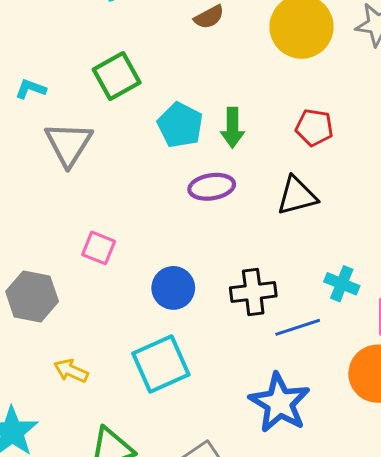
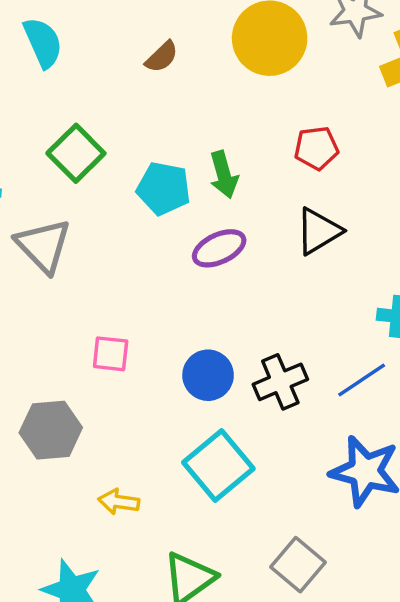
black cross: (253, 292) -> (280, 382), moved

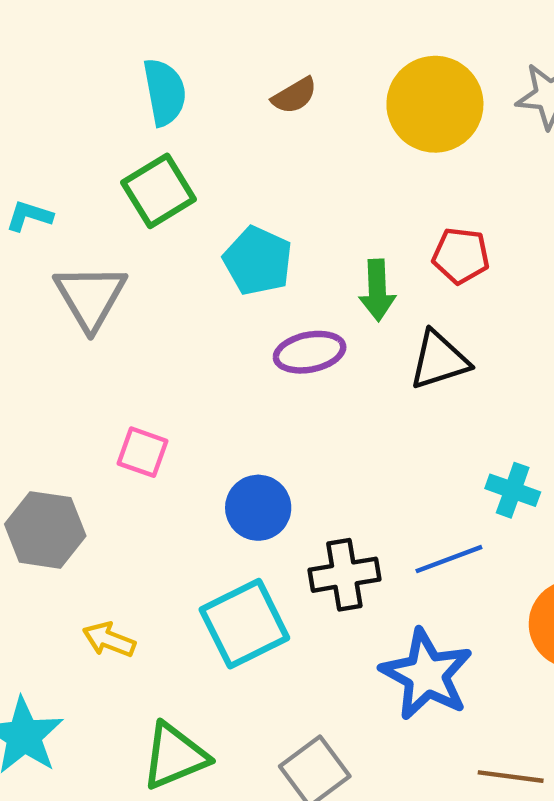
cyan semicircle: (43, 43) -> (165, 92), moved
green arrow: (224, 175) -> (377, 290), moved
black cross: (280, 382) -> (344, 575), moved

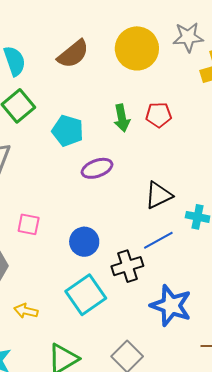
brown semicircle: (294, 96) -> (73, 54), size x1.6
green arrow: (377, 290) -> (122, 118), moved
black triangle: (439, 360) -> (159, 195), moved
blue line: (449, 559) -> (158, 240), moved

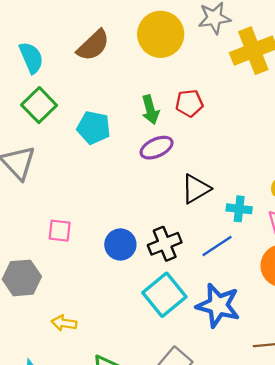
purple ellipse: (97, 168) -> (157, 148), moved
blue line: (158, 240) -> (217, 246), moved
black cross: (127, 266) -> (165, 244), moved
cyan square: (86, 295) -> (164, 295), moved

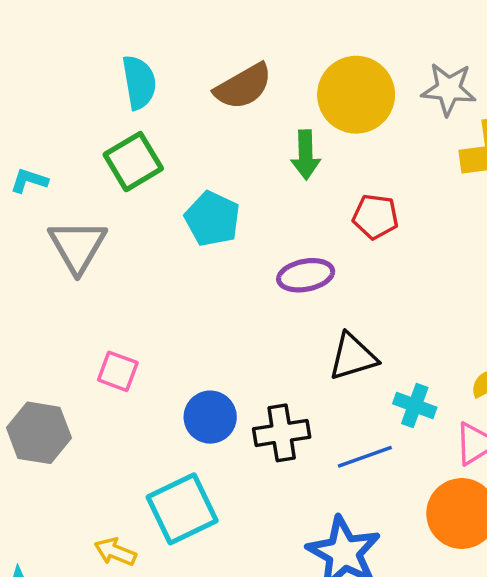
green arrow: (150, 110) -> (306, 155), moved
cyan square: (164, 295) -> (182, 509), moved
yellow arrow: (64, 323) -> (115, 552), moved

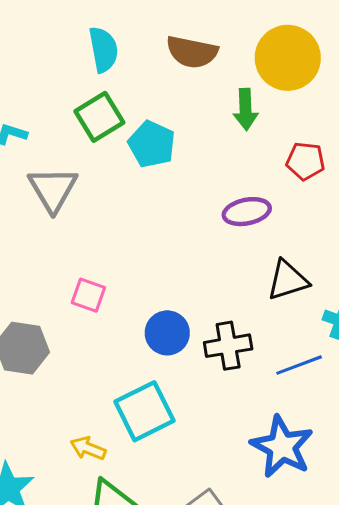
brown semicircle: (243, 86) -> (192, 52), turned 42
cyan pentagon: (212, 219) -> (152, 144), moved

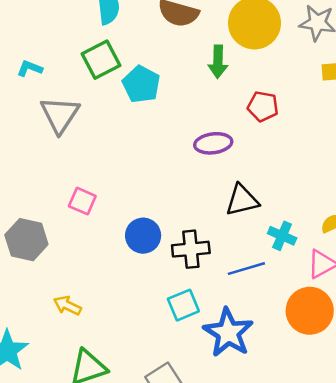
cyan square: (144, 411) -> (183, 305), moved, size x0.7
yellow arrow: (88, 448) -> (67, 305), moved

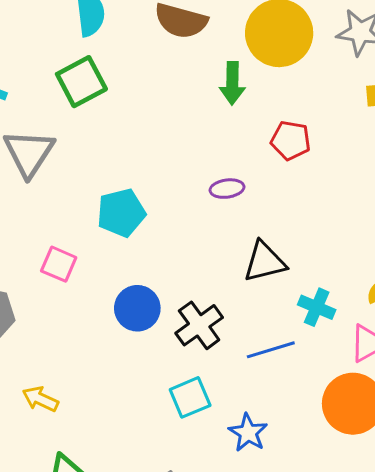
cyan pentagon: (141, 84) -> (121, 213), moved, turned 30
purple ellipse: (213, 143) -> (227, 189), size x0.7
black cross: (191, 249) -> (199, 325), turned -30
blue star: (228, 333) -> (248, 433), size x0.6

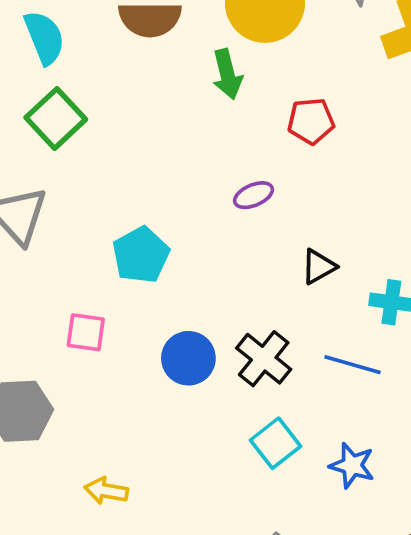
black triangle: (265, 262) -> (319, 267), size x0.7
blue line: (271, 350) -> (352, 365), turned 48

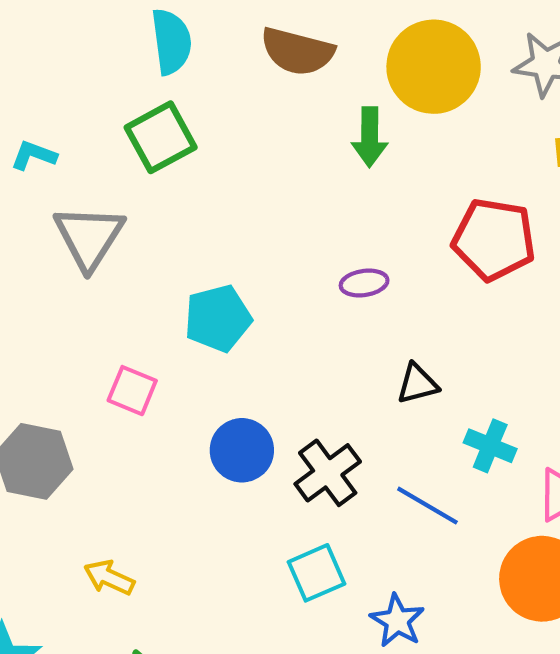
red pentagon: (311, 121) -> (494, 239), moved, size x1.5

